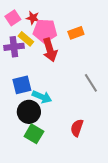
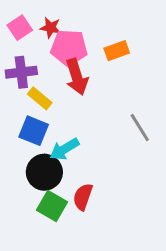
yellow rectangle: (26, 39) -> (40, 98), moved
blue square: (22, 85) -> (34, 131), turned 36
cyan arrow: (42, 97) -> (64, 149), turned 126
red semicircle: (77, 128) -> (83, 197), moved

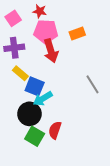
red star: (51, 28) -> (40, 11), moved
yellow rectangle: (40, 98) -> (20, 73), moved
blue square: (34, 131) -> (35, 86), moved

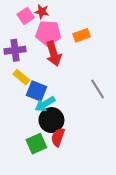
pink square: (13, 18) -> (26, 16), moved
black circle: (29, 114) -> (51, 120), moved
green square: (35, 136) -> (36, 144), turned 36

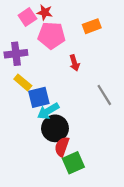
orange rectangle: (81, 35) -> (92, 26), moved
red arrow: (54, 54) -> (74, 63), moved, size x0.6
blue square: (36, 91) -> (39, 97), turned -36
green square: (36, 144) -> (73, 163), moved

